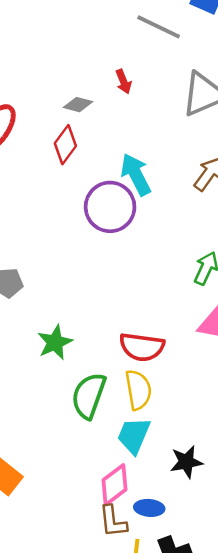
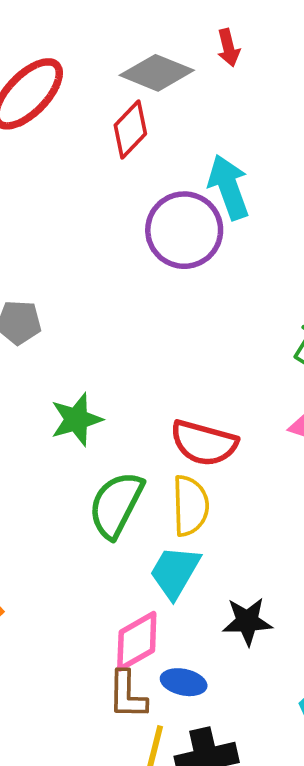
gray diamond: (78, 105) -> (157, 73), size x1.6

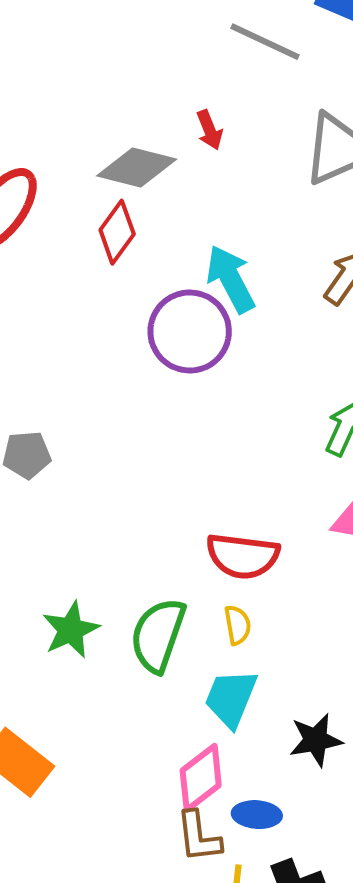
green star: (76, 419) -> (71, 630), moved
yellow semicircle: (190, 506) -> (238, 625), size x0.6

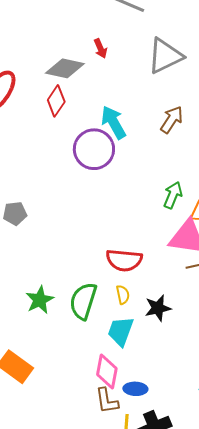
black star: (316, 740) -> (158, 308), moved
pink diamond: (201, 778) -> (107, 372), turned -40

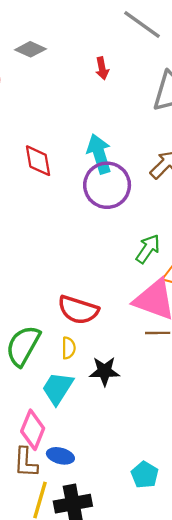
gray diamond: (65, 68) -> (30, 49), moved, size x0.7
red diamond: (56, 101) -> (38, 161), moved, turned -56
purple circle: (94, 149) -> (107, 185), moved

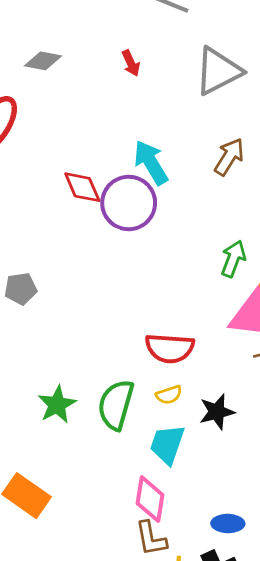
purple circle: (107, 185) -> (129, 203), moved
yellow semicircle: (69, 348) -> (169, 395), turned 85
blue ellipse: (60, 456) -> (228, 524), moved

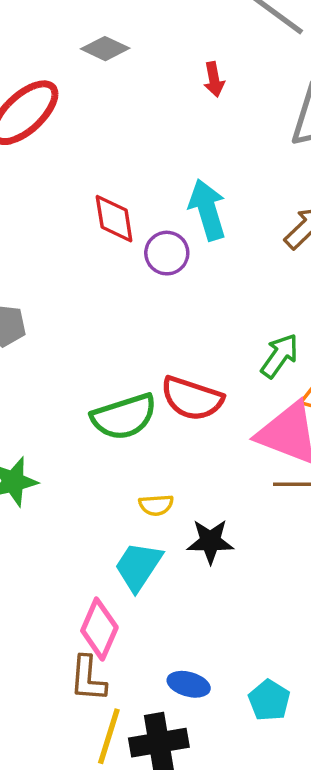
purple circle: (129, 203) -> (167, 253), size x0.6
red semicircle: (170, 348) -> (192, 398), moved
green semicircle: (116, 405) -> (124, 417), moved, turned -138

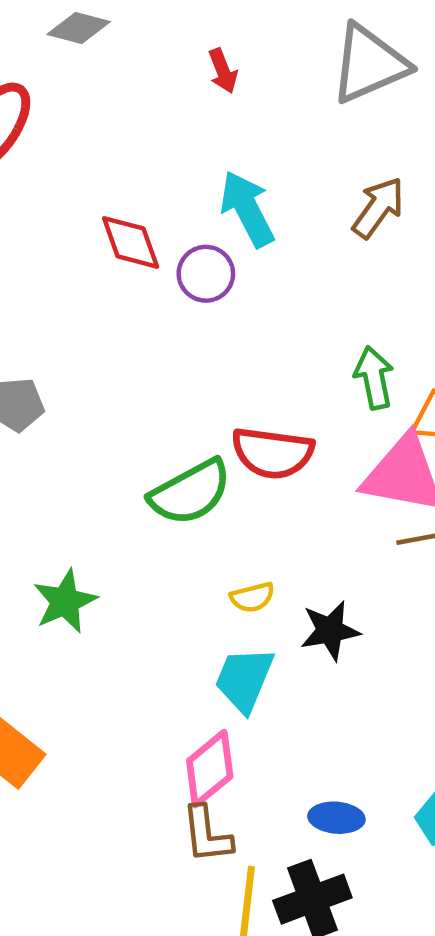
red arrow: (214, 79) -> (223, 71), moved
green arrow: (280, 356) -> (374, 378), turned -36
pink diamond: (99, 629) -> (210, 769), turned 38

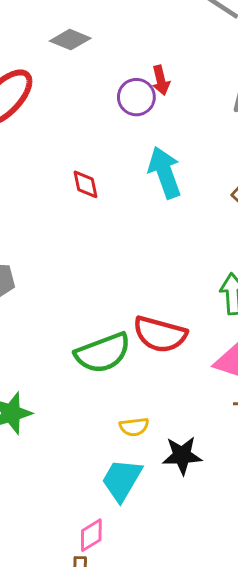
red diamond: (131, 242) -> (85, 184), size x0.7
purple circle: (206, 274) -> (136, 97), moved
pink diamond: (210, 769) -> (91, 535), size x0.7

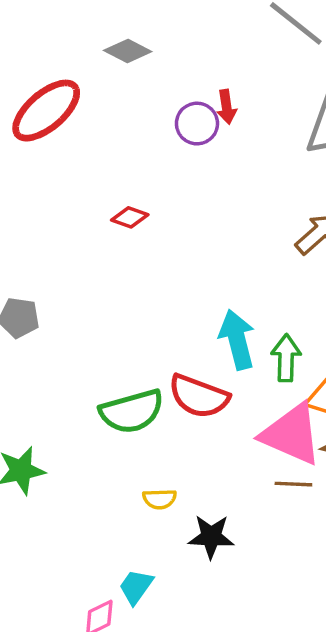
cyan arrow: (165, 172) -> (237, 340), moved
red diamond: (85, 184) -> (130, 217), turned -64
cyan trapezoid: (122, 480) -> (136, 587), moved, size x0.7

